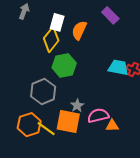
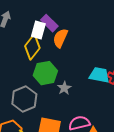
purple rectangle: (110, 15) -> (49, 23), moved
gray star: (77, 106) -> (64, 88), moved

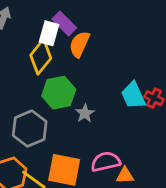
cyan trapezoid: (99, 75) -> (133, 95), turned -125

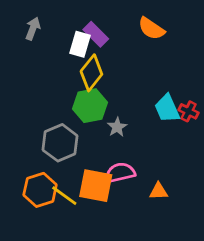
orange semicircle: (79, 44) -> (151, 29), moved, turned -80
yellow diamond: (41, 57) -> (91, 73), moved
pink semicircle: (106, 162) -> (120, 173), moved

